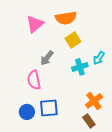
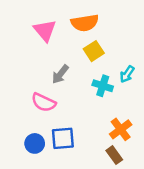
pink triangle: (35, 24) -> (45, 31), turned -30
cyan cross: (80, 67) -> (103, 86), turned 35
pink semicircle: (34, 80) -> (44, 102), turned -54

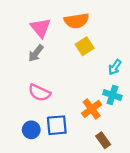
gray arrow: (60, 74) -> (36, 53), moved
cyan cross: (103, 86) -> (112, 95), moved
orange cross: (121, 129) -> (92, 109), moved

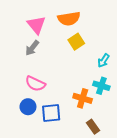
orange cross: (92, 109) -> (83, 98), turned -36
blue circle: (31, 130) -> (28, 107), moved

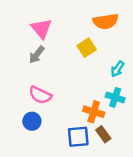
orange semicircle: (69, 19) -> (106, 21), moved
blue square: (51, 113) -> (78, 137), moved
brown rectangle: (93, 127) -> (103, 134), moved

